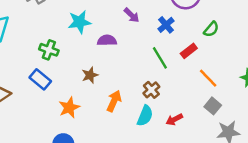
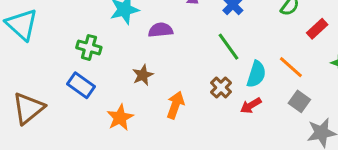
red rectangle: (189, 51) -> (317, 29), moved
cyan semicircle: (145, 116) -> (256, 74), moved
red arrow: (174, 119) -> (251, 106), moved

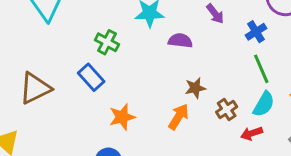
green line: (229, 47) -> (261, 69), moved
brown star: (143, 75) -> (195, 88), moved

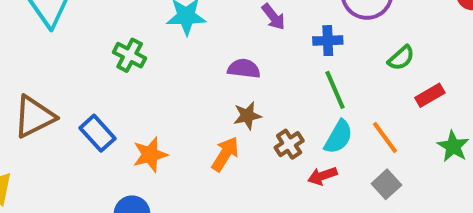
blue cross: (256, 32) -> (328, 41), turned 30
purple semicircle: (180, 41) -> (244, 69), moved
blue rectangle: (91, 77) -> (97, 133), moved

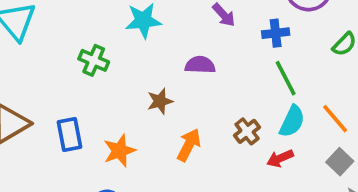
brown star: (247, 116) -> (160, 101), moved
blue rectangle: (97, 133) -> (69, 135), turned 36

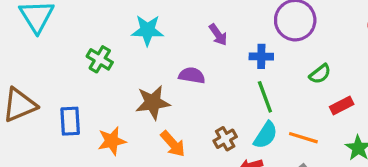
brown star: (160, 101) -> (153, 103), size x1.5
orange line: (335, 119) -> (303, 138), turned -40
orange arrow: (189, 145) -> (173, 144), turned 104

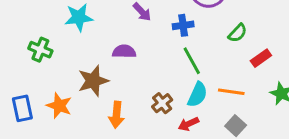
orange star: (112, 141) -> (59, 106), moved, turned -30
orange arrow: (173, 144) -> (116, 115), turned 55

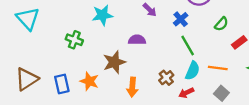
blue cross: (183, 25) -> (181, 19), turned -32

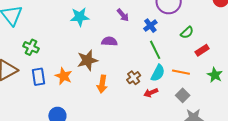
green cross: (74, 40) -> (31, 47), moved

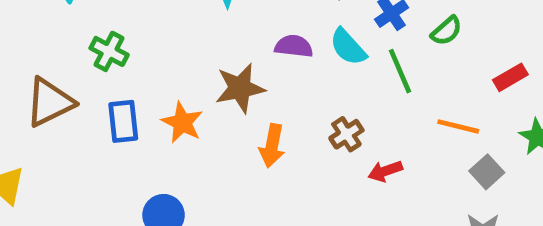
green semicircle: (187, 32) -> (446, 31), moved
cyan semicircle: (158, 73) -> (348, 47), moved, turned 108
gray square: (183, 95) -> (487, 172), moved

